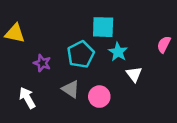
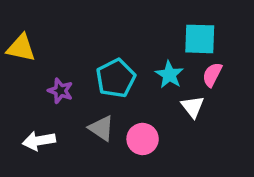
cyan square: (103, 27) -> (200, 39), moved
pink semicircle: (164, 44) -> (212, 75), moved
white arrow: (27, 98) -> (39, 141), turned -70

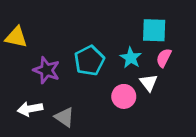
purple star: (60, 91) -> (47, 70), size x1.4
gray triangle: (101, 128) -> (64, 117), moved
pink circle: (143, 139) -> (124, 96), moved

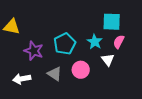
pink circle: (124, 96) -> (81, 70), moved
gray triangle: (64, 117) -> (55, 74), moved

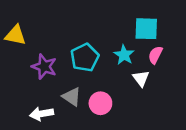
pink circle: (81, 70) -> (100, 103), moved
white arrow: (22, 79) -> (42, 114), moved

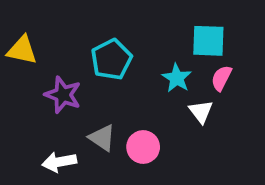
cyan pentagon: (85, 57) -> (111, 59), moved

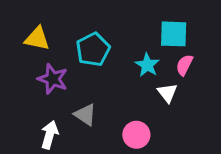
yellow triangle: (22, 50) -> (37, 39), moved
pink circle: (143, 147) -> (136, 135), moved
white arrow: (59, 162) -> (50, 135), turned 116

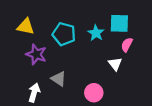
cyan pentagon: (93, 49) -> (64, 34), turned -30
cyan star: (147, 65) -> (96, 33), moved

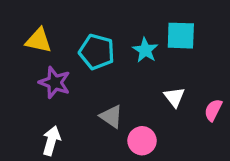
pink semicircle: (127, 45) -> (213, 110), moved
gray triangle: (59, 79) -> (111, 116), moved

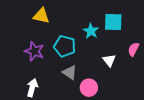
yellow triangle: (38, 40) -> (41, 16), moved
cyan pentagon: (97, 52) -> (65, 46), moved
pink semicircle: (213, 110) -> (133, 49), moved

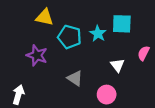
cyan pentagon: (65, 46) -> (70, 37), moved
white arrow: (32, 88) -> (18, 95), moved
pink circle: (89, 88) -> (107, 95), moved

